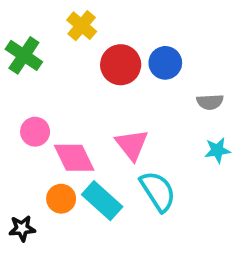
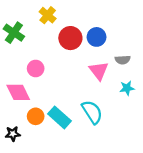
pink circle: (35, 132) -> (36, 68), moved
pink triangle: (132, 145) -> (99, 71), moved
pink diamond: (74, 158) -> (18, 92), moved

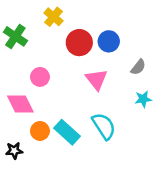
gray semicircle: (123, 60) -> (138, 67), turned -48
pink triangle: (99, 71) -> (96, 79), moved

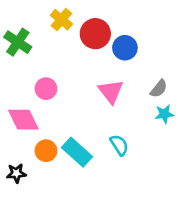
red circle: (79, 43) -> (95, 34), moved
gray semicircle: (138, 67) -> (159, 89), moved
cyan semicircle: (104, 126) -> (119, 145), size x0.7

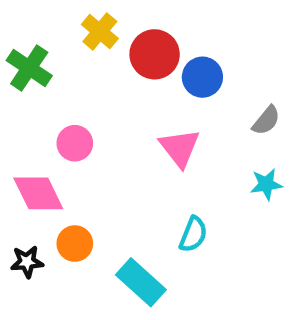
gray semicircle: (159, 89) -> (266, 120), moved
cyan semicircle: (119, 145) -> (193, 234), turned 55
cyan rectangle: (77, 152) -> (141, 282), moved
black star: (16, 173) -> (27, 262), moved

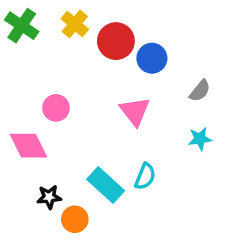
green cross: (29, 68) -> (22, 26), moved
orange circle: (75, 244) -> (75, 219), moved
black star: (27, 262) -> (49, 197), moved
cyan rectangle: (141, 282) -> (106, 185), moved

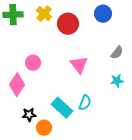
green cross: (22, 26) -> (13, 15), turned -36
blue circle: (152, 58) -> (103, 14), moved
pink diamond: (29, 146) -> (17, 85), turned 60

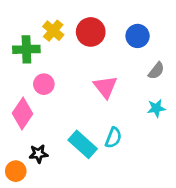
yellow cross: (44, 14) -> (53, 31), moved
blue circle: (103, 14) -> (138, 36), moved
green cross: (13, 15) -> (26, 49), moved
orange circle: (44, 128) -> (16, 171), moved

